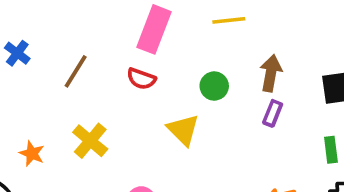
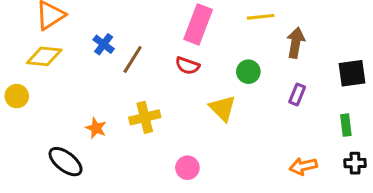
blue cross: (17, 53) -> (104, 44), moved
brown arrow: (271, 73) -> (296, 43), moved
yellow cross: (90, 141) -> (145, 117), turned 36

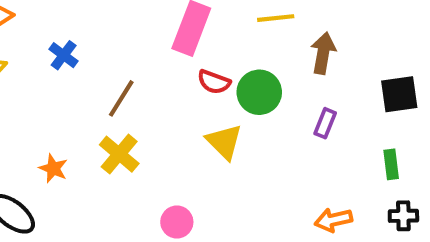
brown line: (133, 59) -> (121, 98), moved
red semicircle: (187, 66) -> (214, 82), moved
green circle: (248, 72) -> (259, 92), size x1.4
yellow cross: (145, 117) -> (119, 154), turned -36

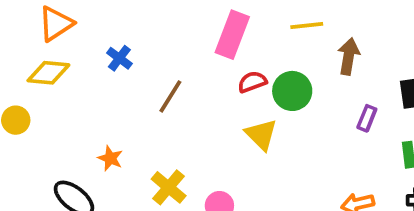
red semicircle: (214, 82) -> (252, 82), turned 140
purple rectangle: (325, 123) -> (367, 118), moved
yellow cross: (119, 154) -> (169, 187), moved

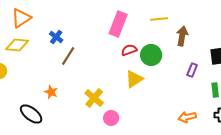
brown line: (170, 96) -> (68, 56), moved
yellow triangle: (261, 135) -> (134, 79), turned 42
yellow cross: (169, 187) -> (94, 98), moved

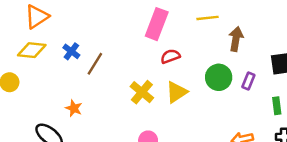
blue cross: (56, 37) -> (71, 51), moved
green circle: (151, 55) -> (219, 77), moved
yellow cross: (94, 98) -> (142, 92), moved

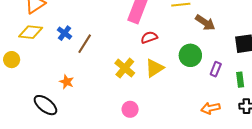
brown arrow: (236, 39) -> (205, 23), turned 114
purple rectangle: (248, 81) -> (216, 69), moved

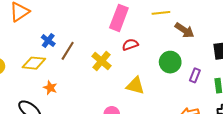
yellow diamond: (31, 32) -> (34, 63), moved
yellow cross: (125, 68) -> (101, 61), moved
yellow triangle: (154, 68) -> (135, 86), moved, turned 48

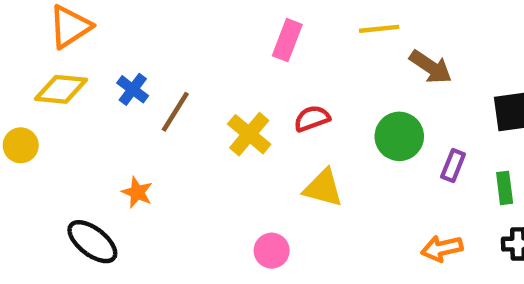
pink rectangle: (119, 18) -> (287, 40), size x0.7
red semicircle: (130, 45) -> (312, 118), moved
yellow diamond: (34, 63) -> (61, 89), moved

